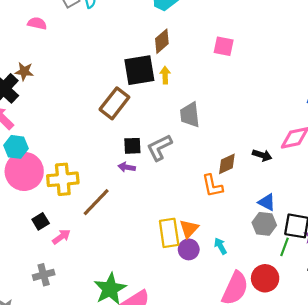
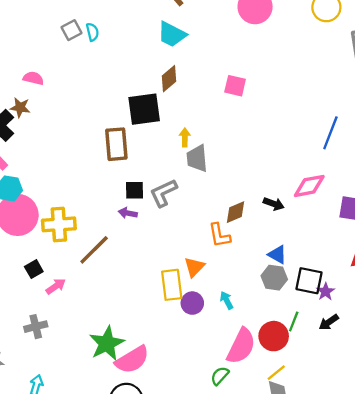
pink semicircle: (37, 23) -> (33, 78), moved
yellow arrow: (165, 75) -> (185, 137), moved
brown rectangle: (114, 103) -> (116, 144), turned -44
orange triangle: (189, 229) -> (194, 267), moved
green line: (284, 247) -> (294, 321), moved

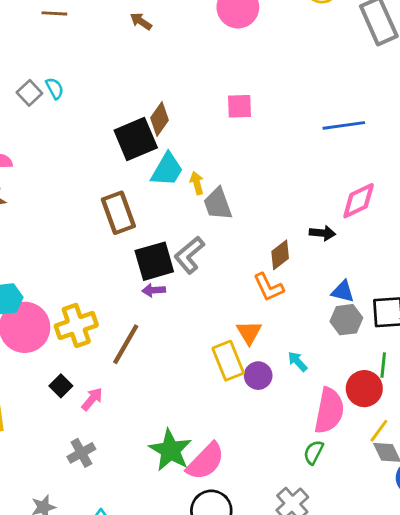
cyan trapezoid: (172, 34) -> (167, 170), moved, turned -72
black square: (144, 109) -> (136, 139), moved
blue line: (330, 133) -> (344, 125), moved, turned 76
black square: (134, 190) -> (154, 261), size x1.6

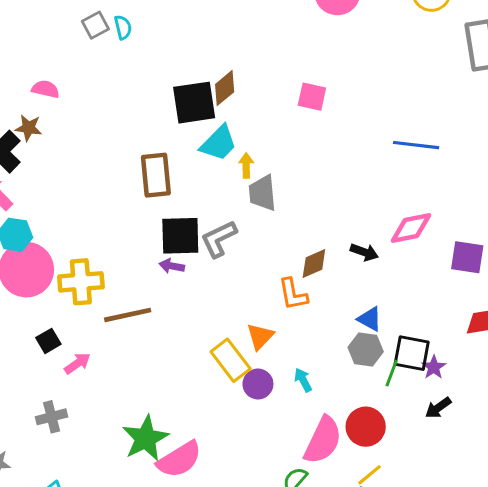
brown line: (126, 344) -> (128, 315), turned 33
yellow rectangle: (228, 361) -> (231, 360), turned -30
green line: (383, 365) -> (392, 373), moved

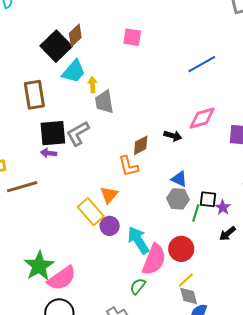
black square: (194, 103) -> (56, 46), turned -32
blue line: (416, 145) -> (202, 64), turned -32
black square: (412, 353) -> (208, 199), size x0.7
cyan arrow: (303, 380) -> (138, 240), moved, size x1.8

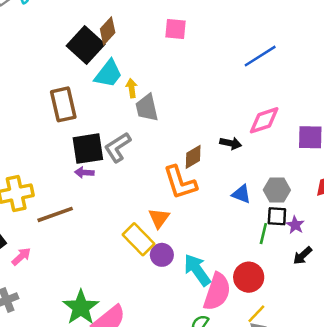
orange L-shape: (128, 166) -> (180, 183), size x1.4
gray hexagon: (178, 199) -> (277, 190), moved

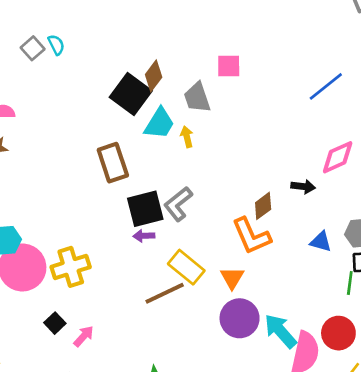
gray trapezoid: (147, 108) -> (197, 98), moved
brown line: (55, 214) -> (165, 293), moved
yellow rectangle: (139, 239) -> (186, 267), moved
purple circle: (162, 255) -> (240, 318), size x1.5

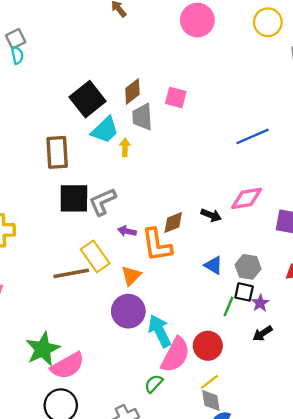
cyan semicircle: (56, 45) -> (17, 55), moved
brown diamond: (154, 76) -> (132, 91), moved
purple arrow: (144, 236) -> (127, 231), moved

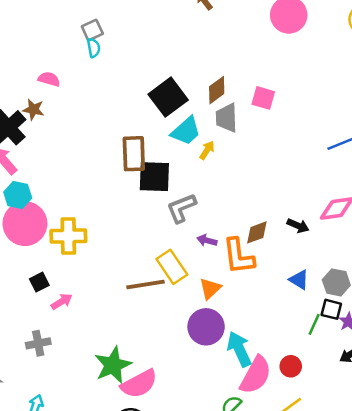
yellow arrow: (125, 147) -> (207, 150), turned 30
black square: (74, 198) -> (154, 177), moved
red circle: (208, 346) -> (291, 366), size x0.7

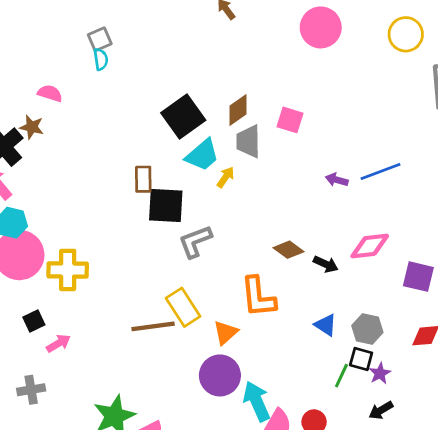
brown rectangle: (134, 154) -> (143, 179), size x0.7
brown diamond: (257, 232) -> (289, 250), moved, turned 55
purple arrow: (207, 240) -> (337, 180), moved

